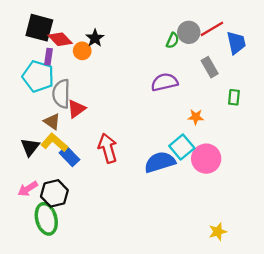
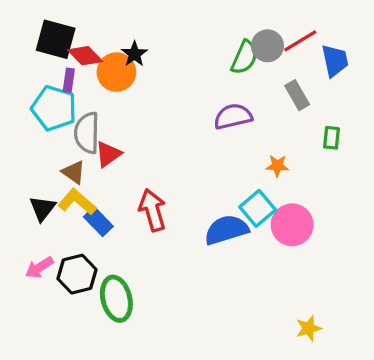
green semicircle: (173, 40) -> (244, 57), size x1.5
orange circle: (82, 51) -> (116, 72), size x1.5
green ellipse: (46, 219) -> (116, 299), moved

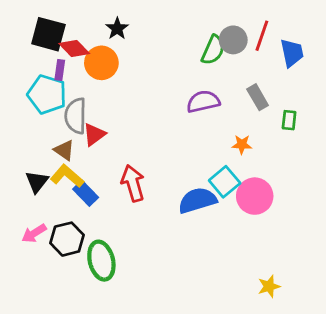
red line: (300, 41) -> (262, 36), turned -40
black star: (134, 54) -> (117, 28), moved
gray rectangle: (297, 95) -> (258, 97), moved

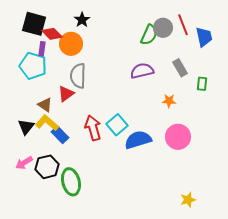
red line: (262, 36) -> (183, 25), turned -40
gray semicircle: (76, 116) -> (78, 76), moved
cyan square: (225, 182) -> (117, 125), moved

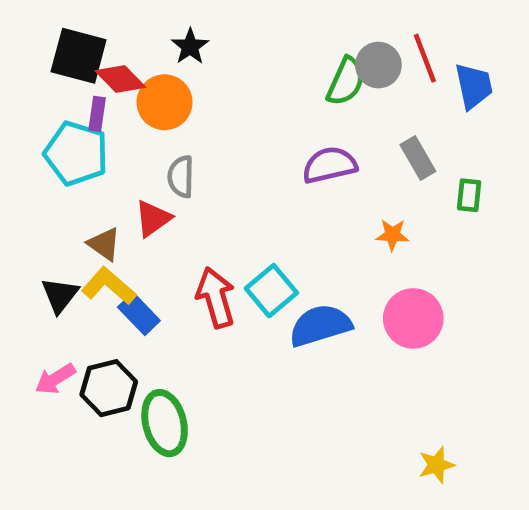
gray semicircle: (78, 76) -> (181, 177), size x0.7

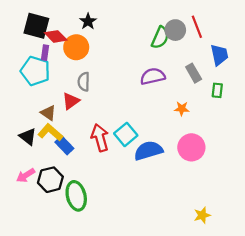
blue trapezoid: (474, 86) -> (219, 55), moved
black triangle: (60, 295) -> (28, 137), turned -30

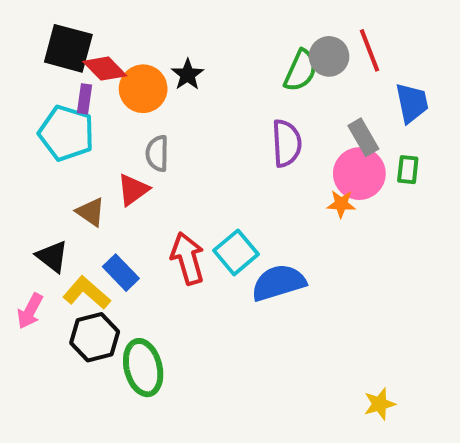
black star: (88, 21) -> (188, 75), moved
purple semicircle: (153, 76) -> (287, 143), turned 100
yellow L-shape: (50, 132) -> (87, 293), moved
pink circle: (191, 147) -> (359, 174), moved
pink arrow: (26, 175) -> (30, 311), moved, turned -30

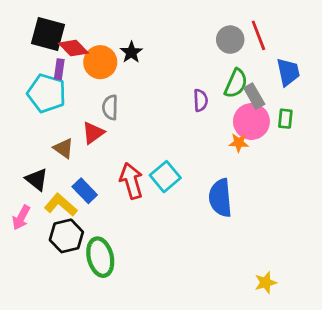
green semicircle: (301, 71) -> (236, 83), moved
purple semicircle: (287, 143) -> (201, 100), size x0.7
blue semicircle: (278, 283) -> (220, 198), moved, turned -78

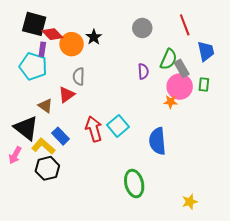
gray circle: (230, 40) -> (142, 28), moved
black triangle: (37, 179) -> (26, 128), size x1.5
green ellipse: (100, 257) -> (134, 183), moved

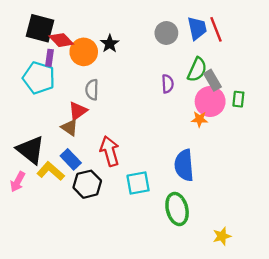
blue trapezoid: (206, 51) -> (197, 28), moved
brown triangle: (45, 106) -> (70, 127), moved
cyan square: (118, 126) -> (138, 183), moved, turned 30
black hexagon: (47, 168) -> (87, 184), moved
green ellipse: (134, 183) -> (177, 209), moved

